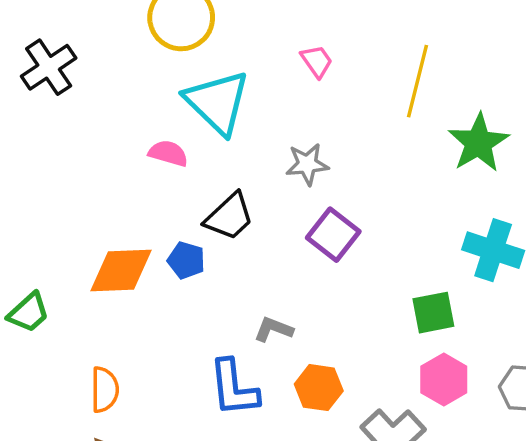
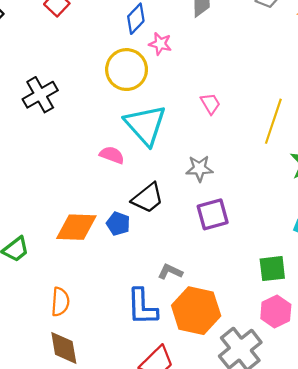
purple square: (333, 235) -> (213, 214), turned 32
orange hexagon: (319, 388) -> (196, 311), size x1.6

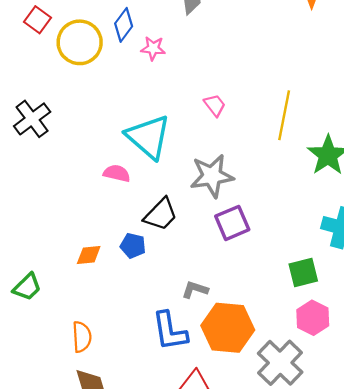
yellow circle: (127, 70) -> (80, 42), moved
gray star: (199, 169) -> (212, 176), size x1.5
orange diamond: (76, 227) -> (89, 255), size x0.6

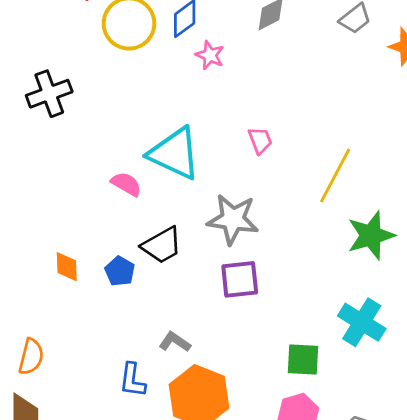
cyan triangle: (148, 137) -> (174, 153), turned -33
orange diamond: (89, 255) -> (67, 267), turned 76
blue L-shape: (170, 331) -> (132, 380), size x0.7

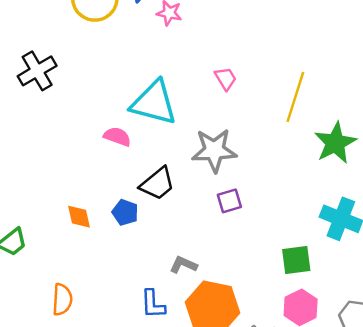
purple square: (240, 279) -> (229, 201), size x0.7

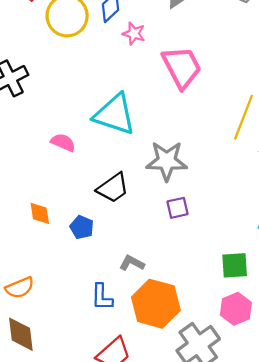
pink trapezoid: (226, 78) -> (182, 67), moved, size x2.0
pink semicircle: (117, 137) -> (63, 142), moved
blue pentagon: (125, 212) -> (82, 227), moved
orange semicircle: (62, 300) -> (20, 288), turned 60

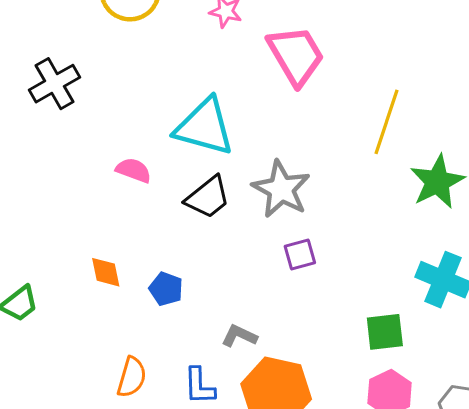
gray star: (167, 161) -> (281, 189), turned 30
black trapezoid: (113, 188) -> (208, 197), moved
orange semicircle: (20, 288) -> (132, 377), moved, turned -48

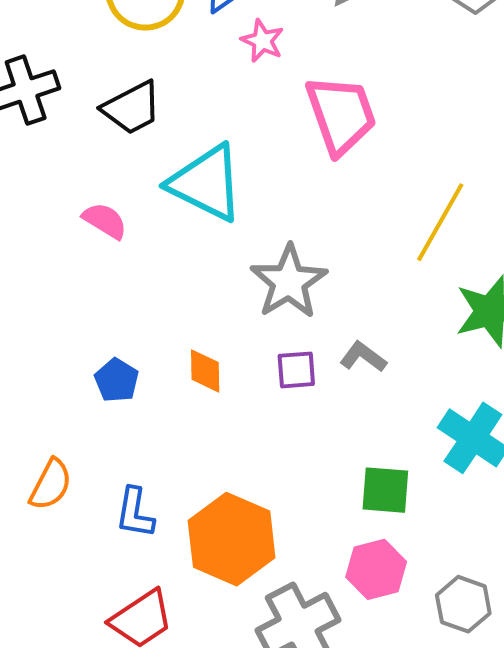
black trapezoid: (208, 197) -> (132, 108), moved
orange diamond: (106, 272) -> (205, 371), moved
gray L-shape: (239, 336) -> (363, 357), moved

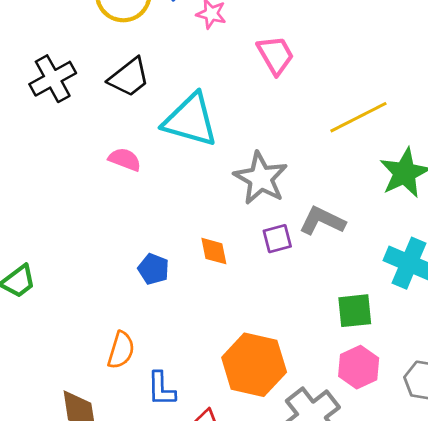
pink trapezoid: (341, 115) -> (275, 55), size x0.7
yellow line: (440, 222) -> (358, 117), turned 44
gray L-shape: (363, 357) -> (322, 221), size x1.4
blue L-shape: (135, 513) -> (161, 389), moved

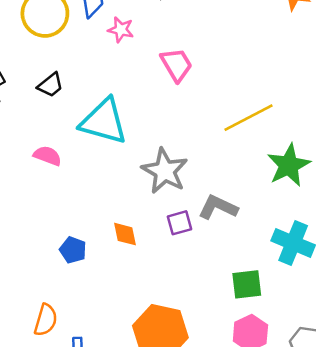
black trapezoid: (129, 77) -> (50, 85), size x0.7

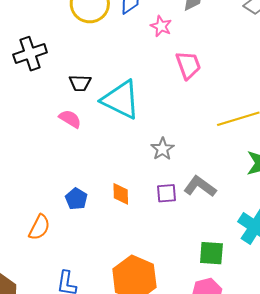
pink star: (121, 30) -> (161, 26), moved
black trapezoid: (50, 85) -> (80, 83), moved, turned 30
gray star: (165, 171) -> (162, 149), size x0.6
orange semicircle: (46, 320) -> (39, 227), moved

